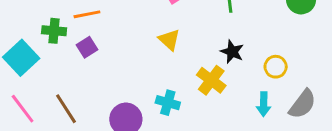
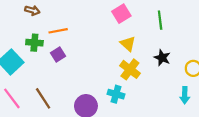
yellow triangle: (169, 40) -> (128, 44), moved
yellow cross: (211, 80) -> (130, 69), moved

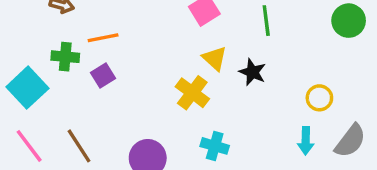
black star: (162, 58) -> (252, 72), moved
yellow cross: (130, 69) -> (192, 93), moved
cyan cross: (116, 94) -> (215, 146), moved

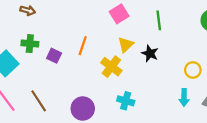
orange line: (103, 38) -> (83, 46), moved, turned -60
yellow triangle: (215, 58) -> (126, 45), turned 35
purple square: (103, 76) -> (54, 56), turned -32

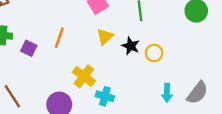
yellow cross: (111, 67) -> (84, 76), moved
yellow circle: (193, 70) -> (154, 53), moved

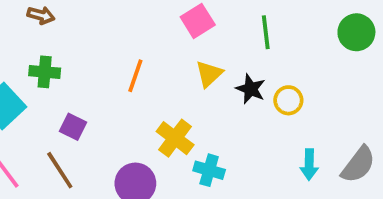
purple square: (29, 48) -> (73, 127), moved

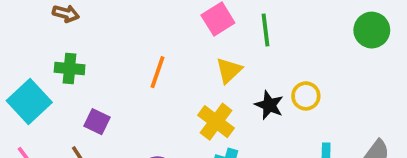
green line: (266, 32) -> (266, 30), moved
black star: (251, 89) -> (269, 105), moved
yellow cross: (175, 138) -> (216, 122), moved

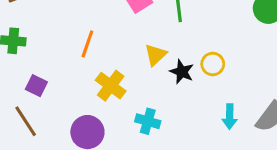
yellow triangle: (229, 70) -> (155, 55), moved
yellow cross: (216, 122) -> (111, 86), moved

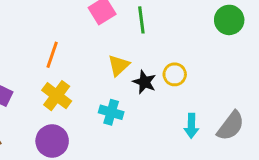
yellow cross: (111, 86) -> (57, 96), moved
cyan cross: (148, 121) -> (111, 112), moved

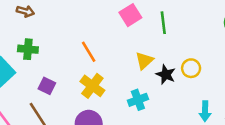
orange line: (52, 55) -> (89, 52), turned -50
cyan cross: (111, 112) -> (138, 100), turned -36

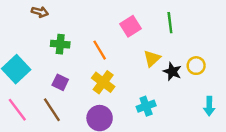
pink square: (130, 15) -> (131, 26), moved
green cross: (28, 49) -> (60, 44), moved
cyan cross: (138, 100) -> (146, 106), moved

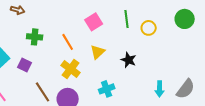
yellow triangle: (152, 58) -> (98, 52), moved
yellow circle: (196, 66) -> (149, 28), moved
purple square: (60, 82) -> (25, 65), moved
brown line: (52, 110) -> (43, 92), moved

